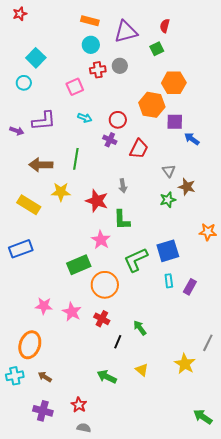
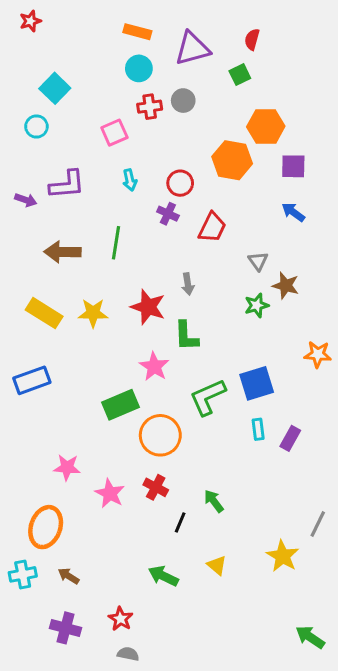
cyan arrow: (85, 118) -> (130, 180), turned 56
purple square: (175, 122) -> (293, 166), moved
yellow star: (61, 192) -> (93, 313), moved
pink star: (72, 312) -> (110, 493), moved

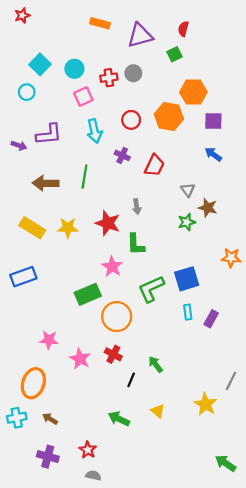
cyan circle: (139, 68) -> (74, 69), moved
cyan arrow: (130, 180) -> (94, 131), size x1.5
red circle: (180, 183) -> (131, 120), moved

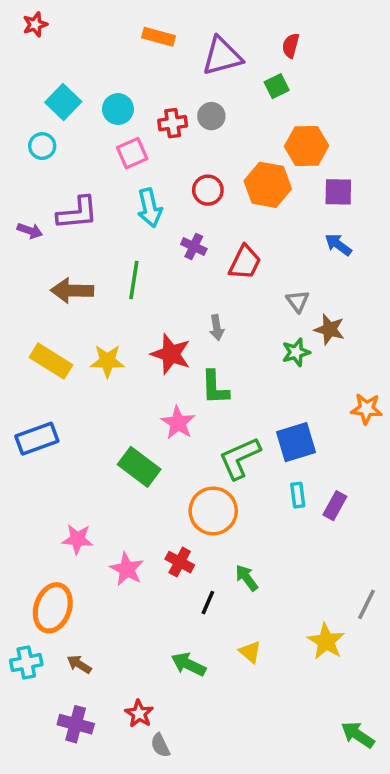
green rectangle: (88, 294) -> (139, 467), turned 60
orange circle: (117, 317) -> (213, 511), moved
gray semicircle: (93, 475) -> (160, 745), moved, turned -128

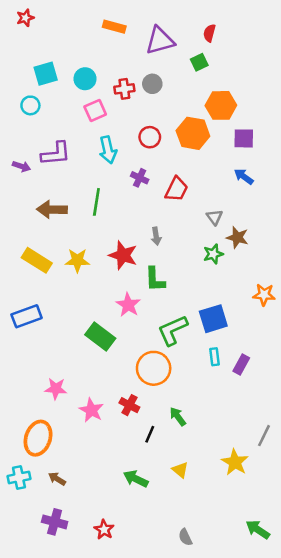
cyan square: (63, 102) -> (46, 74), turned 30
red star: (139, 714) -> (104, 530), moved
gray semicircle: (160, 745) -> (185, 537), moved

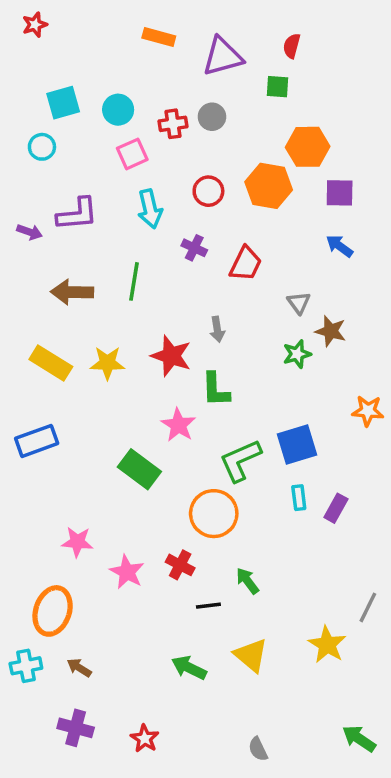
green square: (199, 62) -> (278, 87), turned 30
black line: (150, 434) -> (208, 606), turned 60
yellow triangle: (180, 470) -> (251, 655), size x1.5

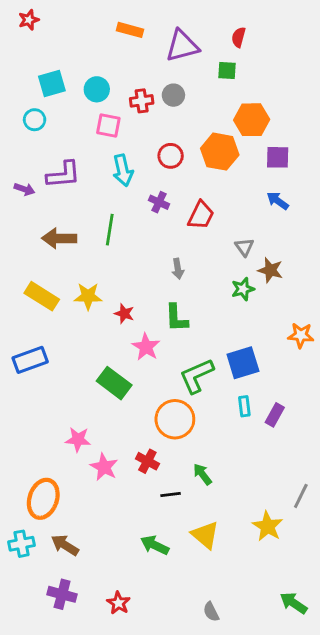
pink square: (132, 154) -> (108, 125), turned 35
red star: (171, 356) -> (124, 314), moved, size x0.6
pink star: (77, 542) -> (78, 439), moved
brown arrow: (79, 668) -> (65, 545), size x1.4

